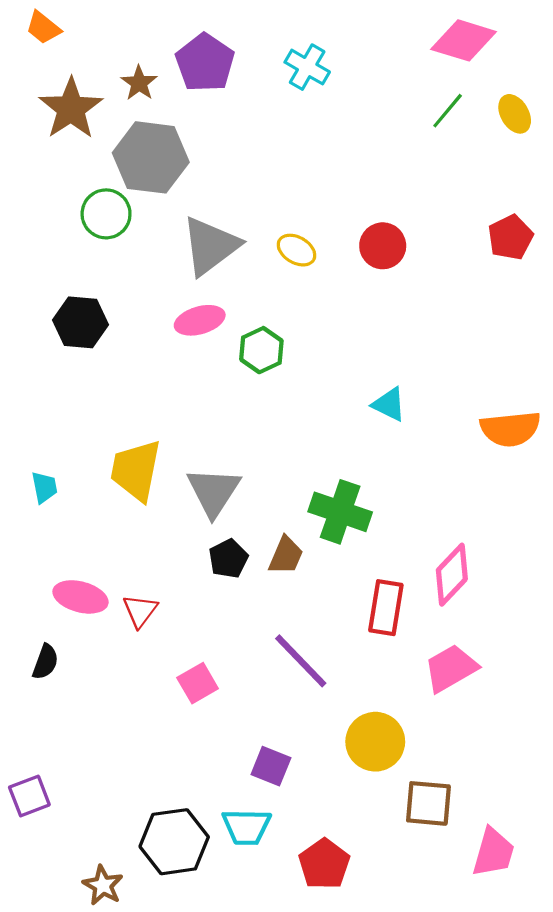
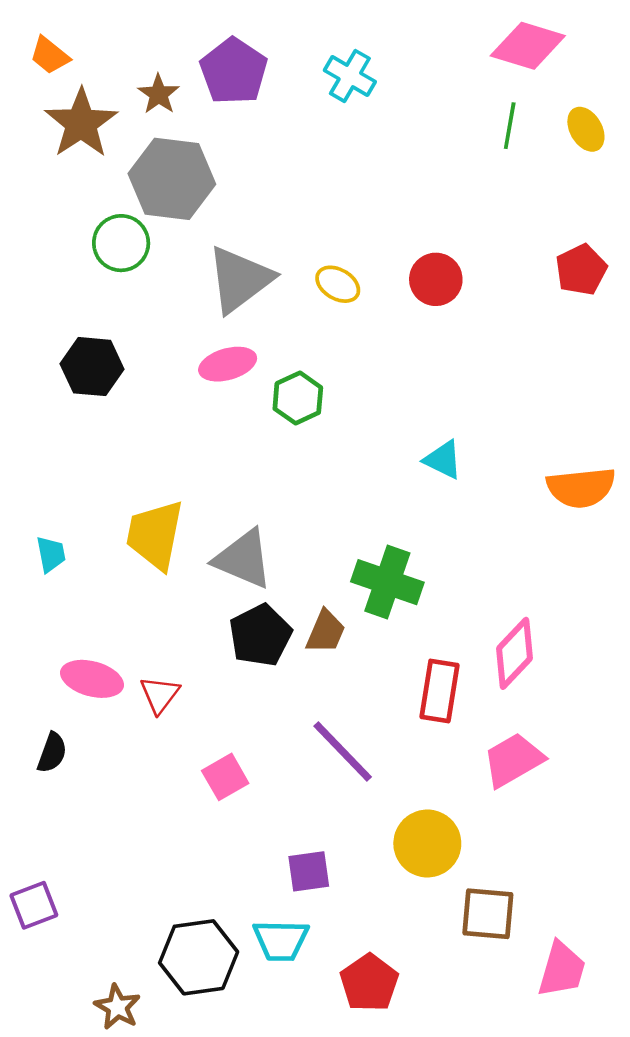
orange trapezoid: (43, 28) -> (50, 55), moved
green line: (448, 111) -> (510, 126), turned -30
gray triangle: (214, 492) -> (243, 559), turned -40
black pentagon: (228, 559) -> (260, 635), size x1.4
purple square: (271, 766) -> (309, 871), turned -30

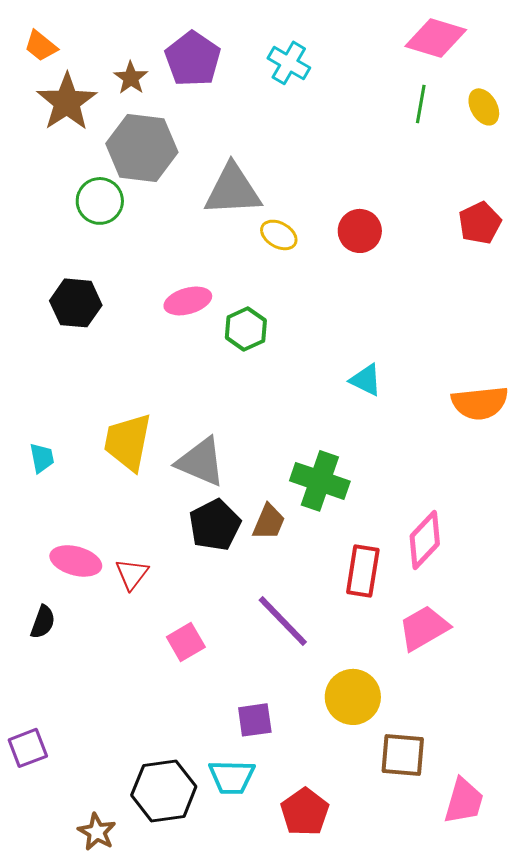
gray triangle: (240, 279) -> (233, 190), moved, turned 34

